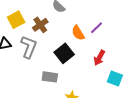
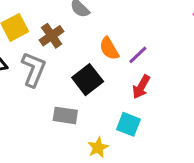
purple line: (96, 28) -> (138, 55), moved
cyan square: (115, 78) -> (128, 124), moved

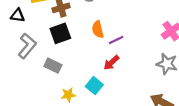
gray L-shape: (34, 69) -> (27, 46), moved
black square: (88, 80) -> (60, 33), moved

